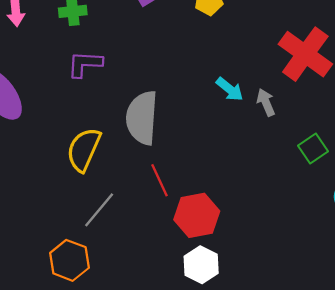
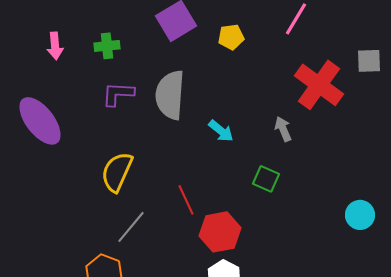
cyan arrow: (230, 89) -> (221, 131), moved
gray semicircle: (142, 118) -> (170, 95), moved
green square: (313, 148) -> (266, 179), moved, turned -32

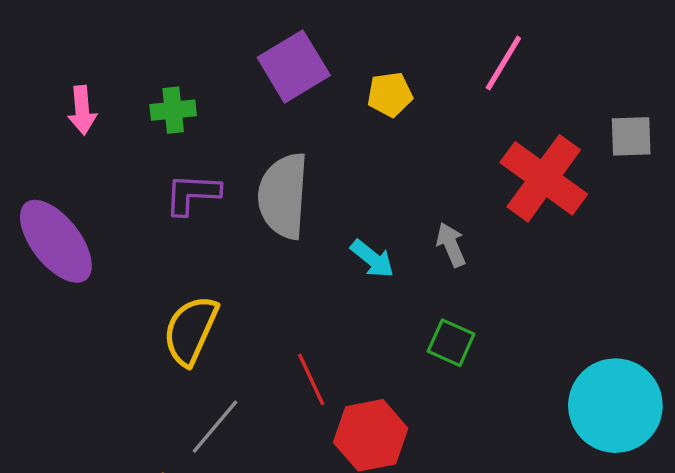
gray arrow: (283, 129) -> (451, 245), moved
cyan circle: (360, 215) -> (615, 406), size x1.8

